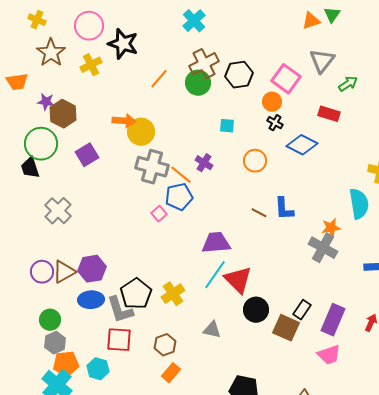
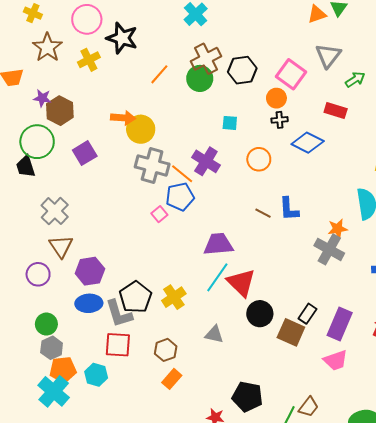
black cross: (275, 123) -> (280, 120), turned -35
purple cross: (204, 163) -> (206, 161), size x1.5
brown triangle: (64, 272) -> (61, 246), moved, turned -35

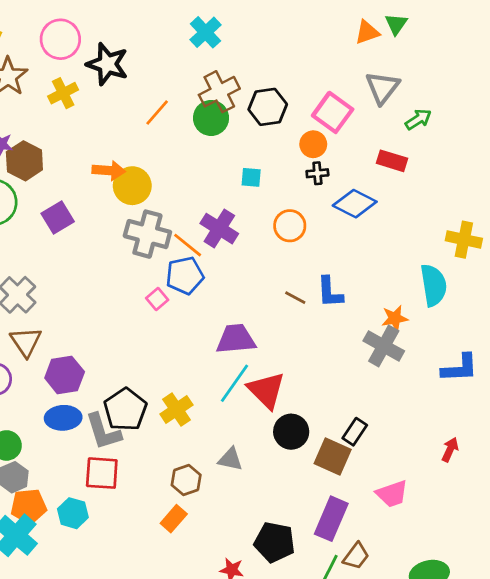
purple rectangle: (340, 324) -> (331, 519), moved
brown hexagon: (166, 350) -> (186, 480), moved

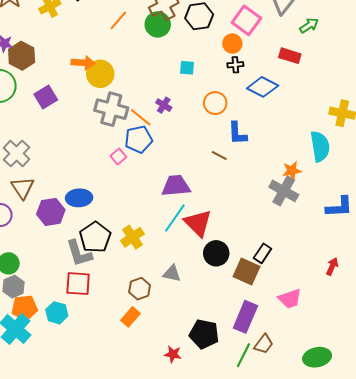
purple cross: (219, 229) -> (164, 105), size x0.6
blue L-shape: (330, 292) -> (237, 133), moved
blue ellipse: (63, 418) -> (79, 198), moved

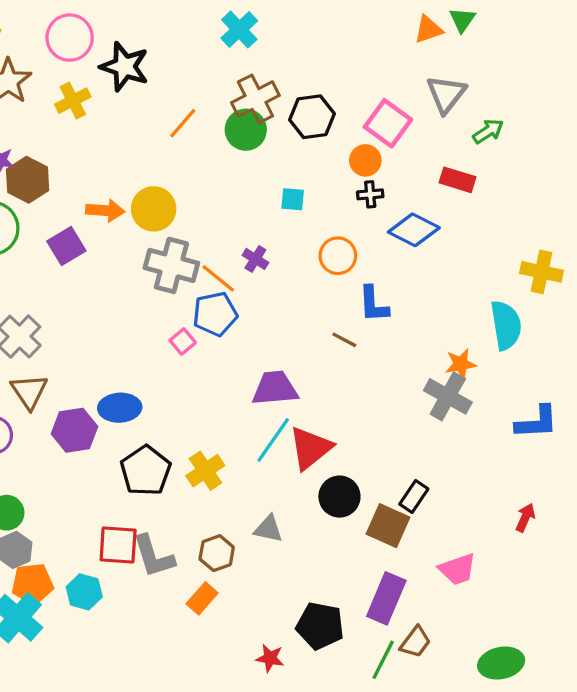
orange arrow: (83, 63) -> (105, 210), moved
red triangle: (198, 223) -> (310, 448), turned 36
gray L-shape: (79, 253) -> (154, 556), moved

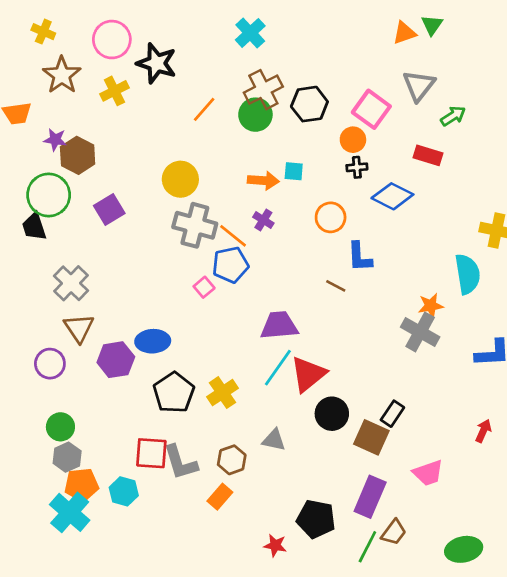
orange arrow: (105, 210) -> (263, 180), moved

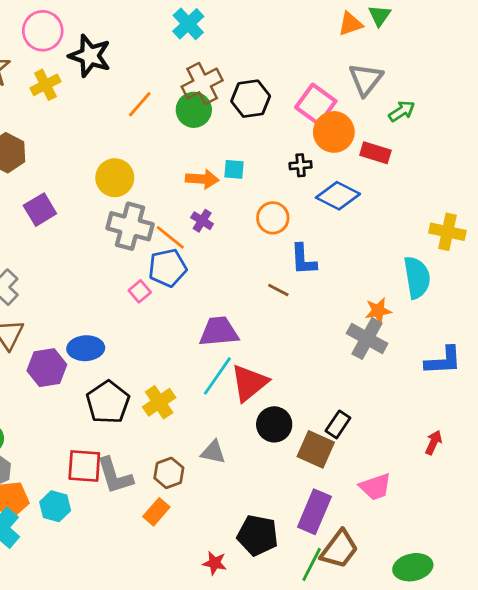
orange circle: (353, 140) -> (334, 132), moved, size x1.5
brown trapezoid: (394, 532) -> (339, 549), size x1.4

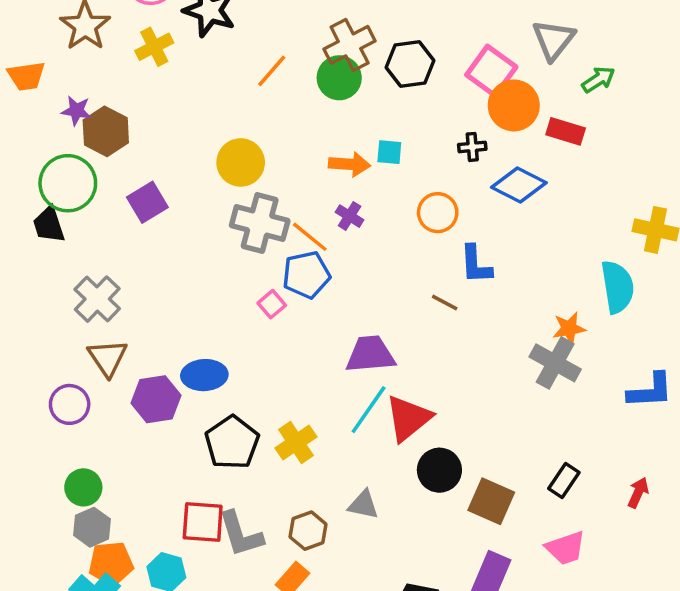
black rectangle: (338, 424) -> (564, 481), moved

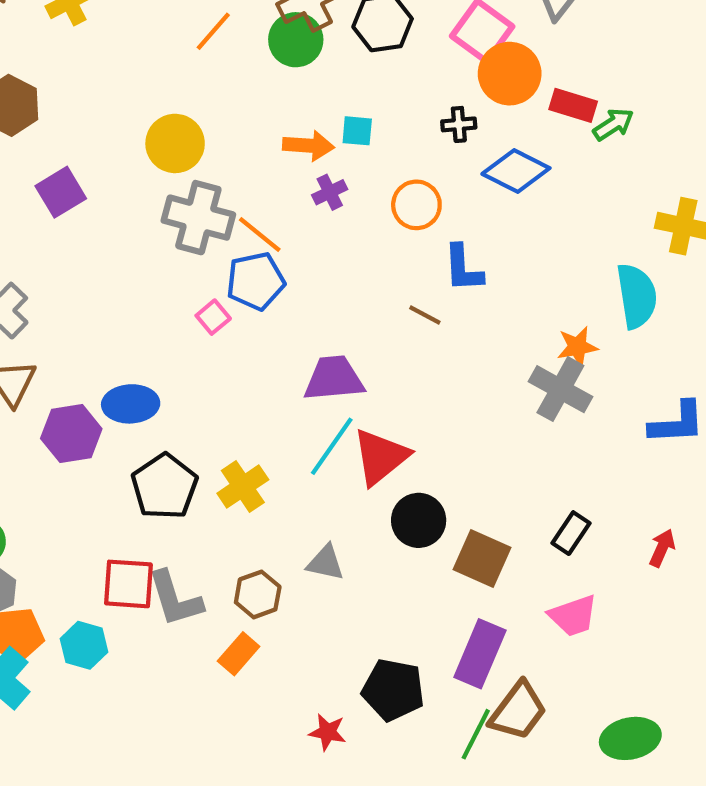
green arrow: (598, 80) -> (613, 124), moved
purple cross: (350, 216) -> (330, 192), moved, turned 32

